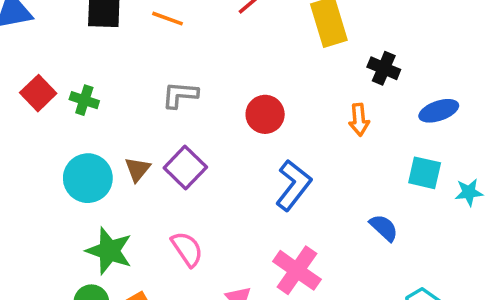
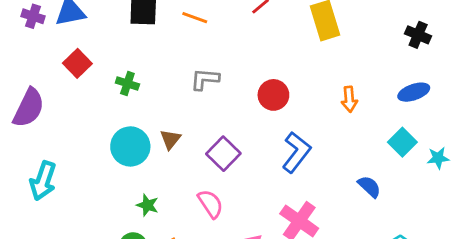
black cross: (384, 68) -> (418, 35), moved
red square: (38, 93) -> (77, 63), moved
purple square: (185, 167) -> (223, 154), moved
cyan square: (425, 173) -> (402, 142), turned 32
green star: (109, 251) -> (147, 205), size x0.6

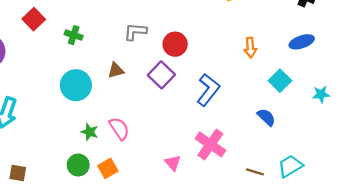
red circle: (273, 95) -> (175, 44), moved
brown triangle: (170, 139) -> (116, 70), moved, turned 36
cyan square: (402, 142) -> (280, 81), moved
purple square: (223, 154) -> (161, 75), moved
pink semicircle: (210, 204) -> (119, 129), moved

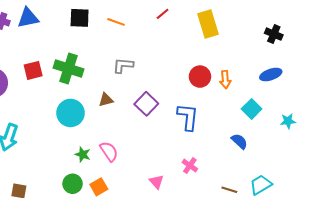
red square: (34, 19) -> (33, 70), moved, turned 30
green cross: (74, 35) -> (68, 68), size x1.8
red circle: (175, 44) -> (200, 77), moved
blue L-shape: (208, 90) -> (188, 117), turned -32
pink cross: (210, 144) -> (190, 166), size x0.6

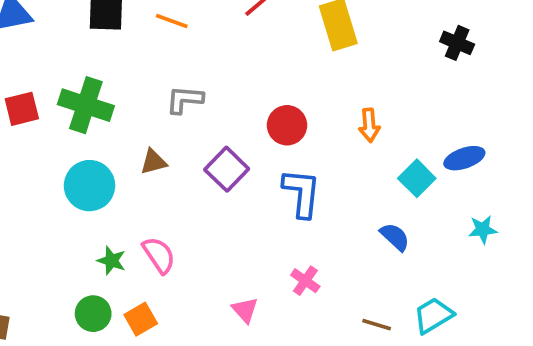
blue ellipse: (271, 75) -> (464, 158), moved
red circle: (200, 77) -> (287, 125), moved
cyan star: (288, 121) -> (483, 229), moved

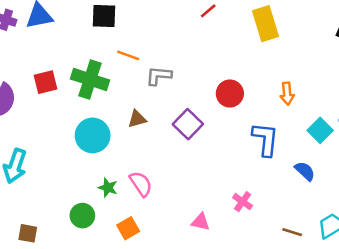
orange line: (172, 21) -> (128, 55), moved
blue L-shape: (302, 193) -> (265, 139), moved
pink triangle: (245, 310) -> (201, 222), turned -36
green circle: (93, 314) -> (82, 216), moved

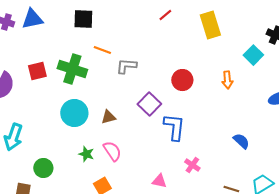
brown triangle: (137, 119) -> (108, 117), moved
cyan square: (320, 130) -> (253, 55), moved
blue L-shape: (265, 139) -> (174, 127), moved
green circle: (82, 216) -> (43, 168), moved

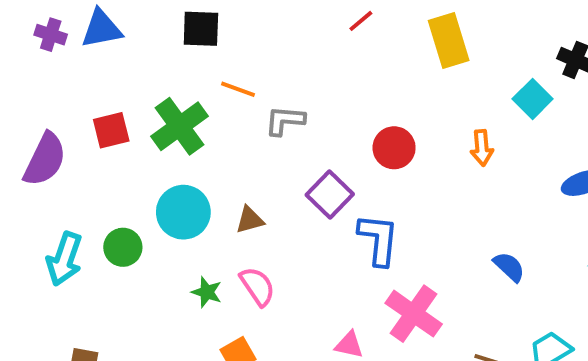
green cross: (72, 69) -> (179, 126), turned 36
pink cross: (192, 165) -> (414, 314), size x1.8
green circle: (43, 168) -> (123, 247), moved

